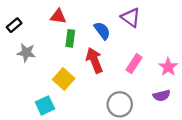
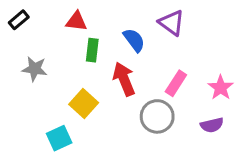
black rectangle: (14, 25) -> (19, 20), moved
gray circle: (120, 104) -> (157, 116), moved

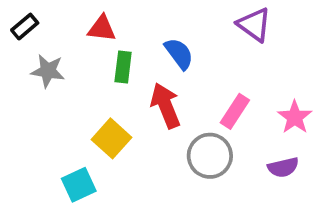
purple triangle: (172, 23) -> (254, 25), moved
gray star: (35, 69) -> (48, 71), moved

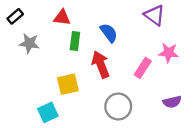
pink star: (295, 117) -> (169, 53), moved, turned -30
yellow square: (111, 138) -> (68, 84), turned 35
gray circle: (210, 156) -> (118, 107), moved

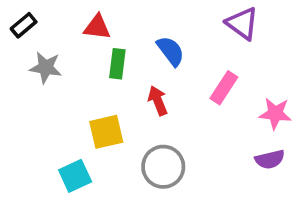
pink star: (169, 53) -> (275, 113), moved
red arrow: (101, 64) -> (158, 101), size x0.7
pink rectangle: (143, 68) -> (224, 88), moved
gray circle: (118, 107) -> (163, 167), moved

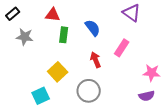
red arrow: (158, 101) -> (96, 60), moved
pink star: (275, 113) -> (152, 73), moved
yellow square: (106, 132) -> (58, 72), turned -30
purple semicircle: (270, 159) -> (147, 96), moved

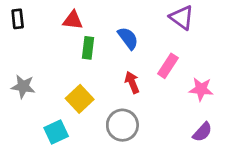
black rectangle: (13, 14) -> (18, 19), turned -56
gray star: (25, 37) -> (23, 86), moved
pink star: (152, 73) -> (201, 89), moved
purple semicircle: (147, 96) -> (202, 132), turned -35

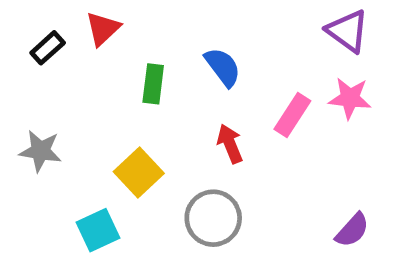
purple triangle: (182, 18) -> (348, 31), moved
black rectangle: (18, 19) -> (48, 48), moved, turned 54
red triangle: (73, 20) -> (103, 29), moved, turned -50
pink star: (201, 89) -> (350, 98), moved

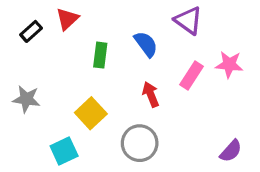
purple triangle: (348, 31) -> (188, 20), moved

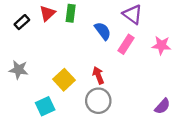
green rectangle: (100, 55) -> (71, 13), moved
pink rectangle: (192, 75) -> (126, 44), moved
red arrow: (151, 94) -> (98, 75), moved

